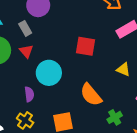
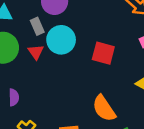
cyan circle: (49, 73) -> (61, 40), moved
purple semicircle: (29, 94) -> (14, 97), moved

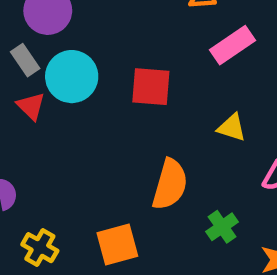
orange semicircle: (104, 108) -> (170, 184), turned -120

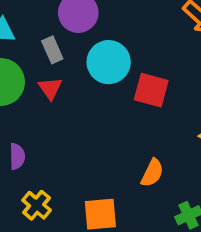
cyan circle: (72, 77) -> (109, 62), moved
orange semicircle: (170, 184) -> (152, 173), size x0.7

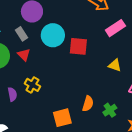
orange semicircle: (152, 173) -> (88, 104), moved
yellow cross: (37, 205) -> (32, 85), moved

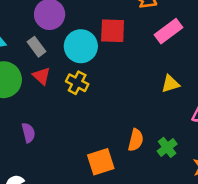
red square: (78, 46) -> (113, 31), moved
yellow triangle: (115, 65) -> (170, 84), turned -32
yellow cross: (32, 85) -> (77, 83), moved

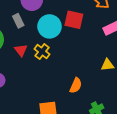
red triangle: (42, 76) -> (21, 50), moved
orange semicircle: (136, 140) -> (76, 85), moved

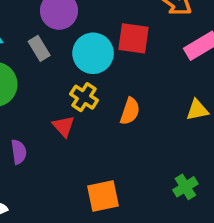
red triangle: (21, 50) -> (64, 126), moved
orange semicircle: (76, 85) -> (130, 111), moved

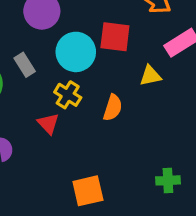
gray rectangle: (39, 48) -> (25, 65), moved
yellow triangle: (197, 110) -> (150, 76), moved
green cross: (185, 187) -> (168, 180), turned 30

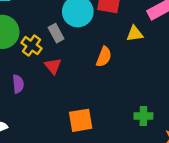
gray rectangle: (25, 65) -> (56, 33), moved
yellow cross: (68, 95) -> (31, 46), moved

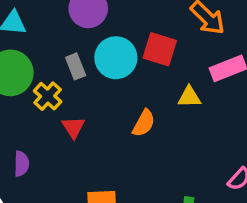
gray rectangle: (56, 33) -> (76, 66), moved
purple semicircle: (18, 84) -> (21, 164), moved

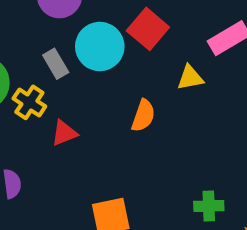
red square: (160, 49) -> (148, 29), turned 32
red triangle: (73, 127) -> (64, 133), turned 50

